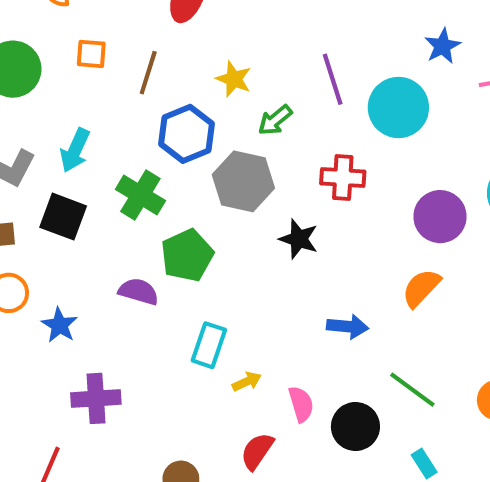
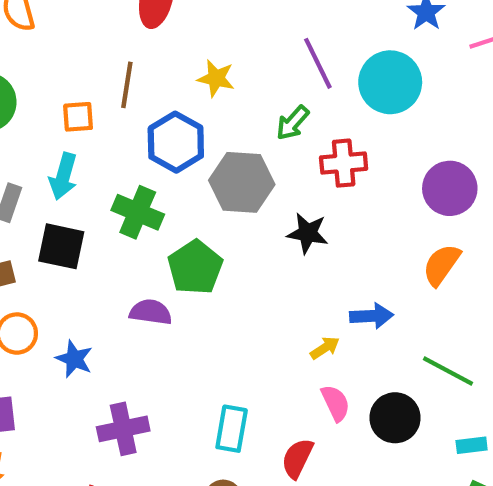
orange square: (91, 54) -> (78, 117), moved
green arrow: (275, 120) -> (293, 123), moved
cyan rectangle: (209, 345) -> (232, 429), moved
yellow arrow: (247, 382) -> (325, 348), moved
cyan rectangle: (424, 463) -> (472, 445), turned -56

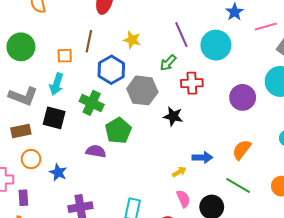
orange semicircle: (441, 265) -> (242, 150), moved

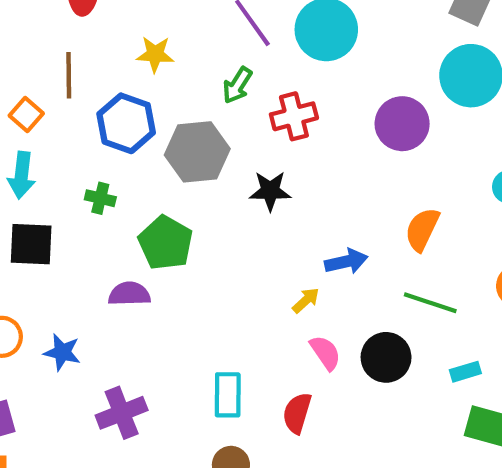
orange square: (65, 56) -> (26, 115), turned -35
green cross: (92, 103) -> (100, 198), size x0.6

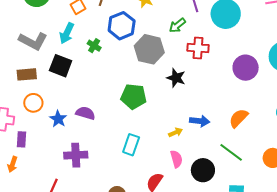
green cross: (100, 198) -> (94, 46), moved
green pentagon: (166, 243) -> (134, 96), moved, turned 30
purple semicircle: (129, 294) -> (85, 113), moved
cyan rectangle: (228, 395) -> (131, 145), moved

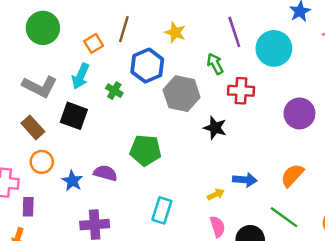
green arrow: (177, 25) -> (215, 64), turned 102
brown rectangle: (27, 74) -> (33, 127), turned 54
green pentagon: (134, 96) -> (145, 150), moved

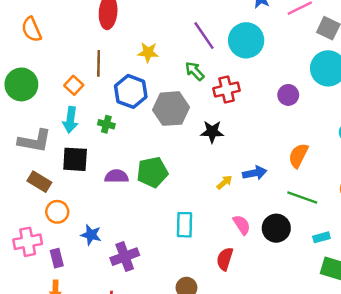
purple circle: (299, 113) -> (288, 95), size x0.7
purple semicircle: (105, 173) -> (116, 176), moved
blue star: (72, 181) -> (91, 235), moved
yellow arrow: (216, 194) -> (224, 182), moved

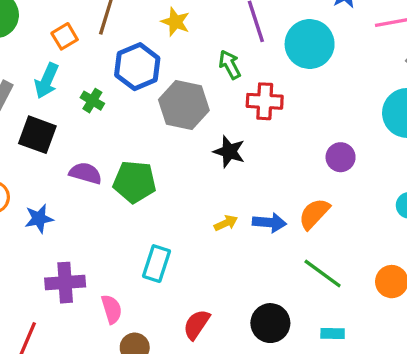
purple circle: (288, 95) -> (341, 157), moved
orange semicircle: (298, 156) -> (314, 214), moved
pink semicircle: (242, 225) -> (112, 309), moved
black circle: (276, 228) -> (270, 323), moved
blue star: (91, 235) -> (39, 219), moved, turned 30

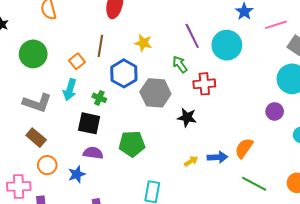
black square: (37, 135) -> (89, 123), moved
purple circle: (341, 157) -> (275, 111), moved
purple semicircle: (86, 173) -> (93, 153), moved

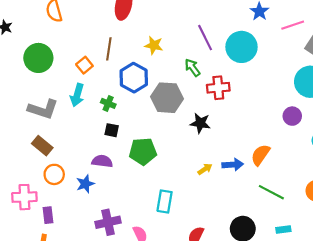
black square: (89, 123) -> (112, 130), moved, size x0.6

